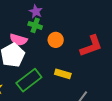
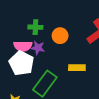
purple star: (36, 11) -> (38, 48), moved

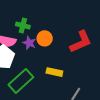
purple star: (38, 48) -> (29, 43), moved

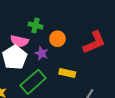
purple star: (29, 43) -> (41, 53), moved

